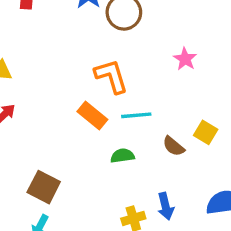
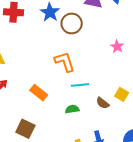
pink star: (185, 59) -> (117, 47), moved
orange rectangle: (92, 116) -> (39, 93), moved

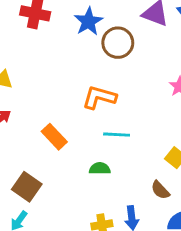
orange L-shape: (65, 62) -> (99, 97), turned -65
brown semicircle: (103, 103) -> (160, 190), moved

